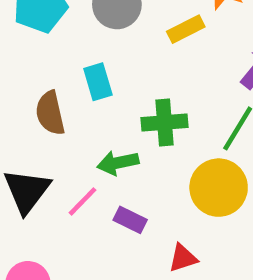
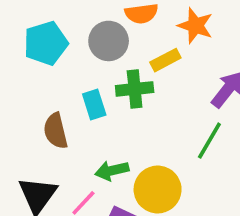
green cross: (165, 123) -> (135, 89), moved
yellow circle: (219, 188) -> (158, 189), moved

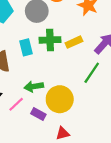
yellow rectangle: (165, 60) -> (74, 42), moved

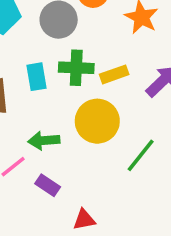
green line: (92, 73) -> (141, 155), moved
yellow circle: (60, 99) -> (97, 121), moved

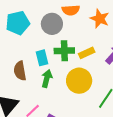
green arrow: (44, 141) -> (47, 79), moved, turned 114

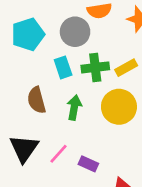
cyan rectangle: (42, 58) -> (63, 67), moved

